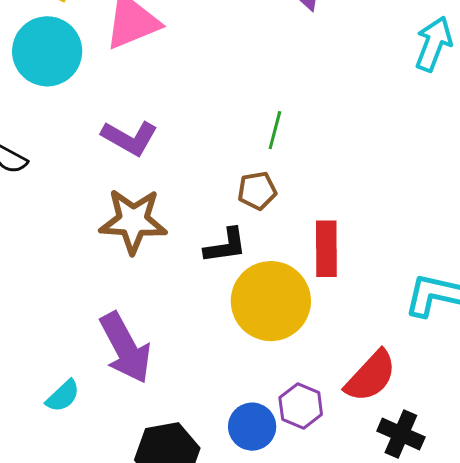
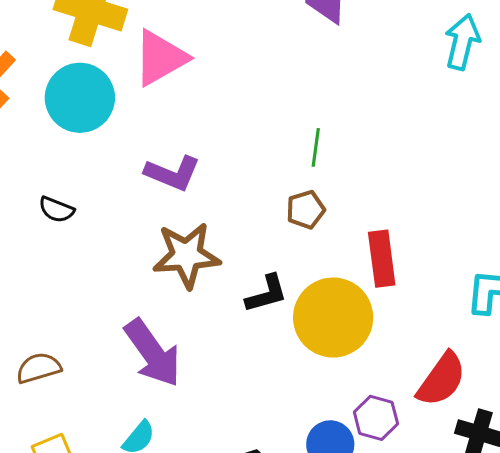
black L-shape: (225, 246) -> (267, 294), moved
purple arrow: (125, 348) -> (153, 353), moved

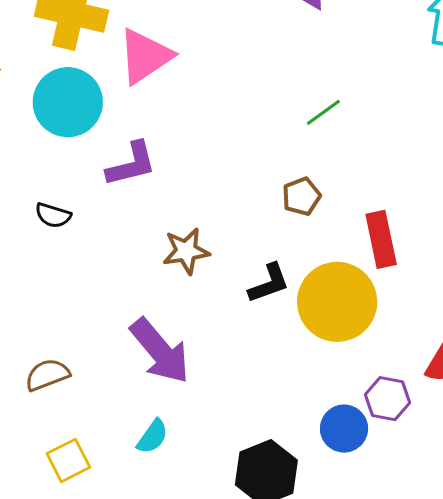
green line: (316, 147) -> (323, 112), moved, turned 51
purple L-shape: (173, 173) -> (131, 164), moved, turned -32
brown star: (186, 255) -> (186, 251), size x0.7

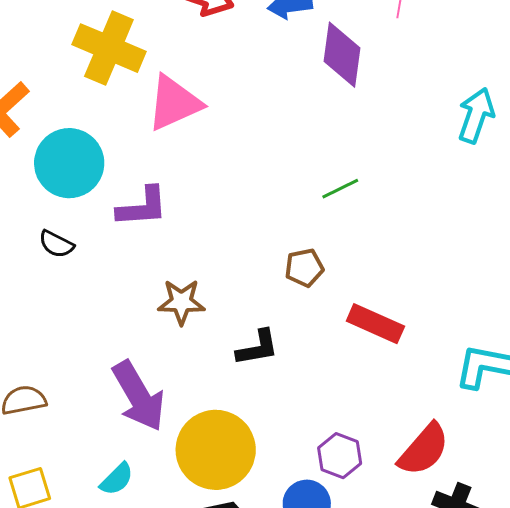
cyan circle: (68, 102) -> (69, 163), moved
red rectangle: (381, 239) -> (375, 324), turned -64
yellow circle: (337, 302) -> (216, 450), moved
purple hexagon: (388, 399) -> (340, 456), moved

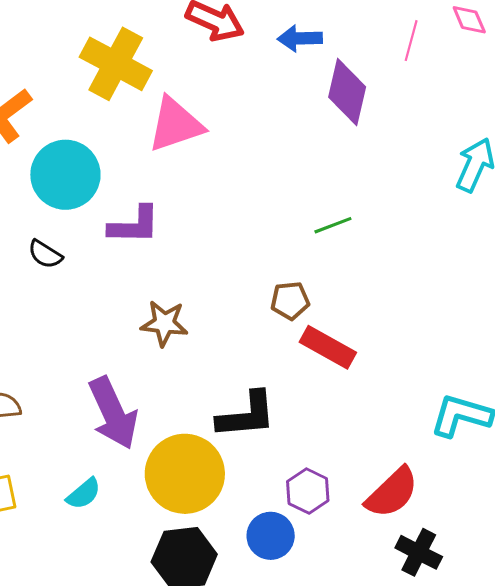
red rectangle: (375, 324) -> (328, 347), moved
black L-shape: (257, 348) -> (246, 415), moved, size x1.4

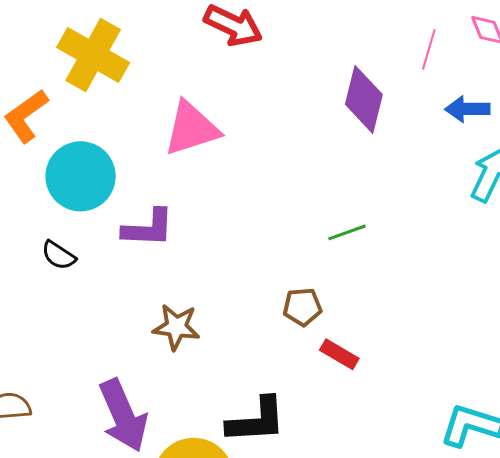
blue arrow: (300, 38) -> (467, 109), moved
yellow cross: (116, 64) -> (93, 55), moved
red rectangle: (328, 347) -> (339, 354), size x0.7

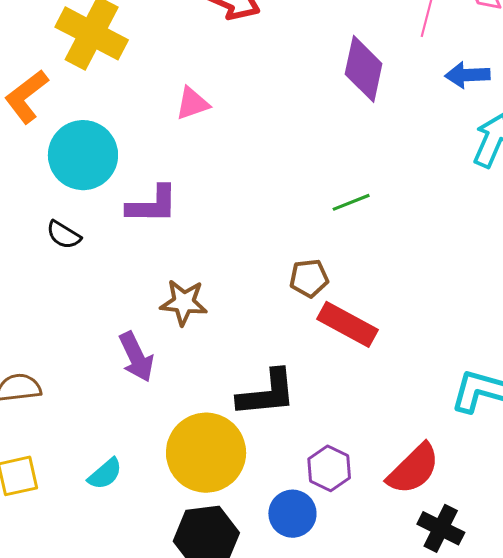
pink triangle: (192, 128) -> (192, 104), size x0.6
red rectangle: (339, 354) -> (348, 324), size x1.5
purple arrow: (123, 416) -> (136, 357), moved, size x0.7

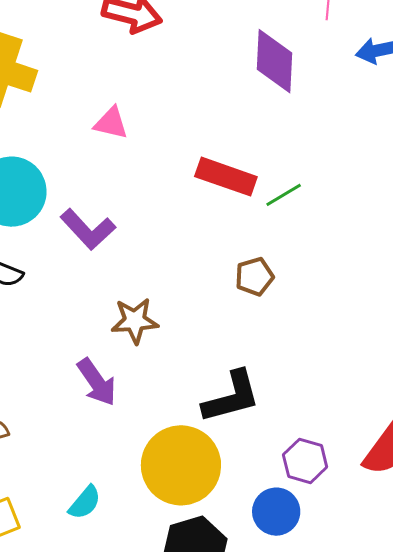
pink triangle: (192, 104) -> (111, 123), turned 42
purple L-shape: (152, 205) -> (88, 229), turned 56
red rectangle: (348, 324) -> (226, 177), moved

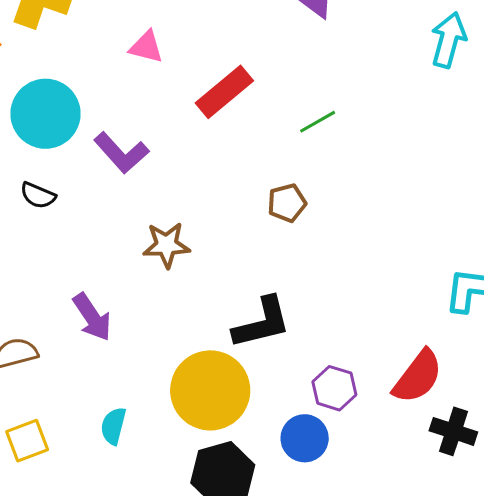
red rectangle: (226, 177) -> (224, 92), moved, turned -60
purple arrow: (97, 382) -> (92, 317), moved
cyan semicircle: (85, 503) -> (113, 426), turned 153

